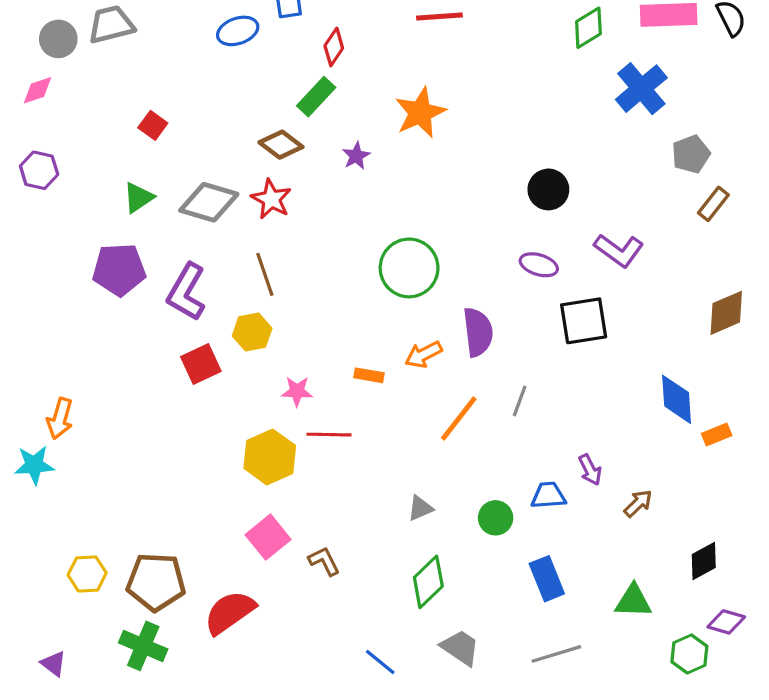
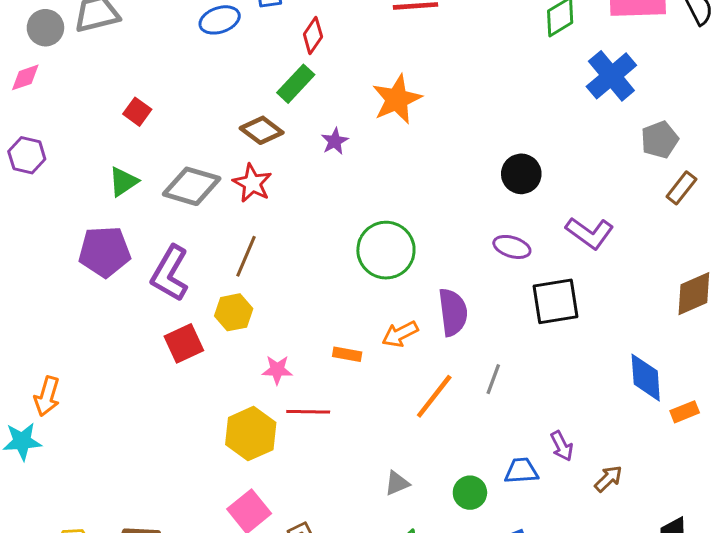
brown line: (265, 274) -> (246, 256), turned 42

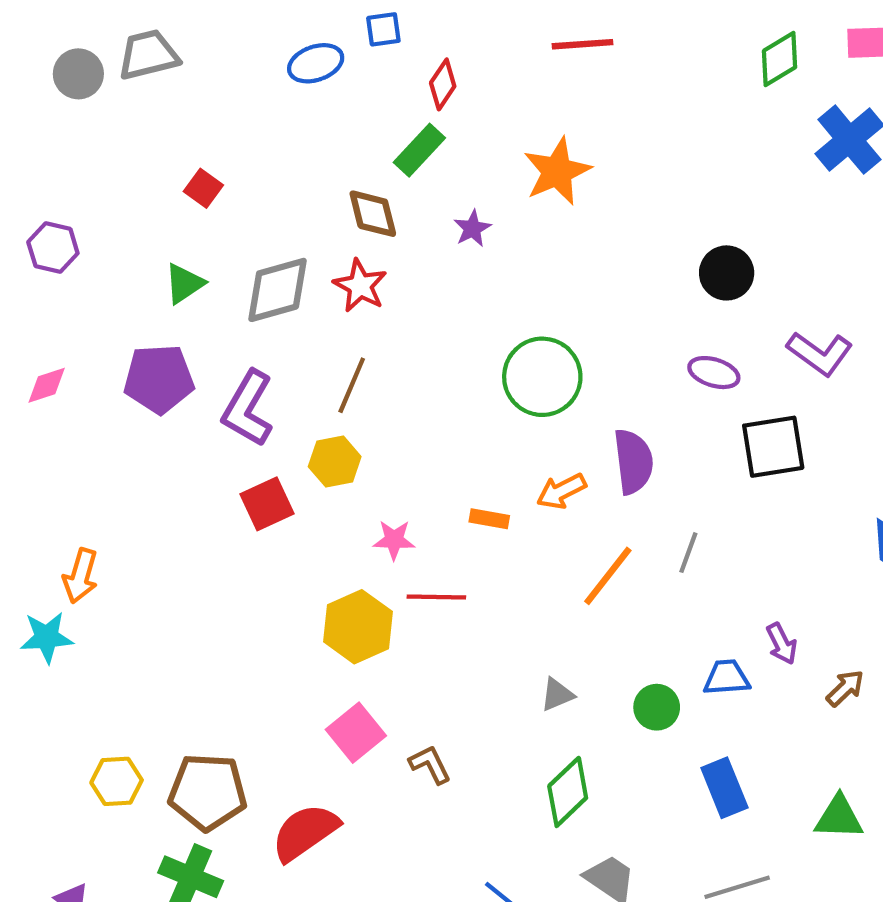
pink diamond: (25, 77) -> (47, 385), moved
brown diamond: (262, 130) -> (373, 214), turned 39
gray diamond: (192, 186) -> (278, 290), turned -32

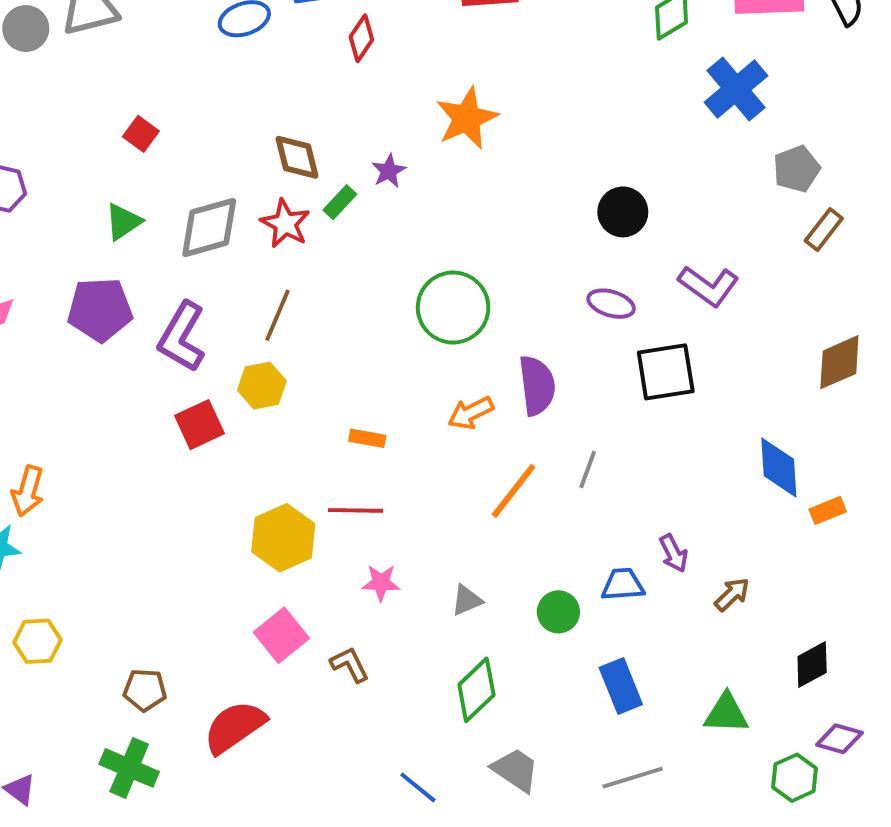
green rectangle: (419, 150) -> (340, 202), moved, size x0.7
orange rectangle: (489, 519) -> (367, 438), moved
pink star: (394, 540) -> (381, 583), moved
yellow hexagon: (117, 781) -> (37, 641), moved
brown pentagon: (208, 792) -> (145, 690), size x0.6

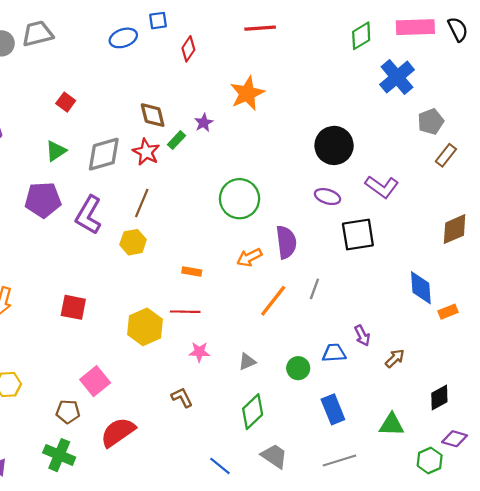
black circle: (623, 212) -> (334, 145), size x1.4
red square: (199, 425) -> (73, 307), moved, turned 36
pink square: (281, 635) -> (95, 381), moved

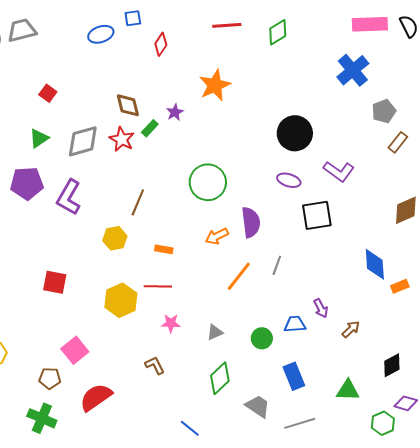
green diamond: (361, 36) -> (278, 32), moved
brown line: (142, 203) -> (138, 202), moved
yellow hexagon: (133, 242) -> (115, 238), moved
gray trapezoid: (274, 456) -> (258, 406), moved

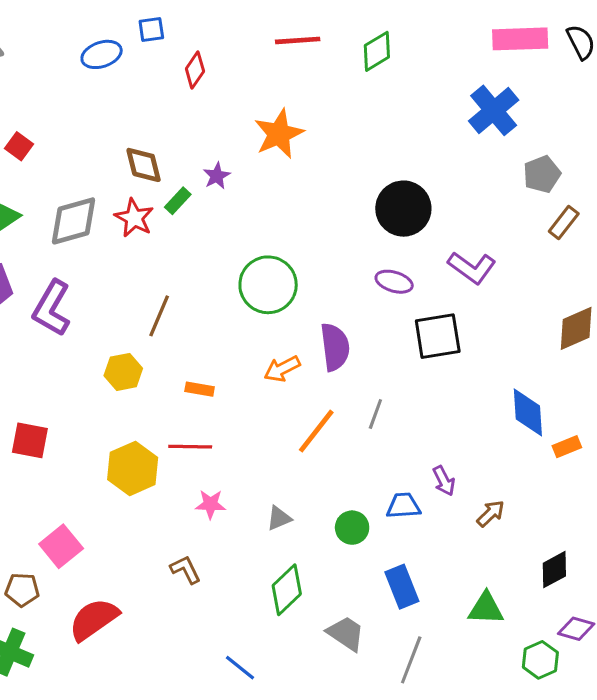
gray line: (300, 423) -> (411, 660), turned -52

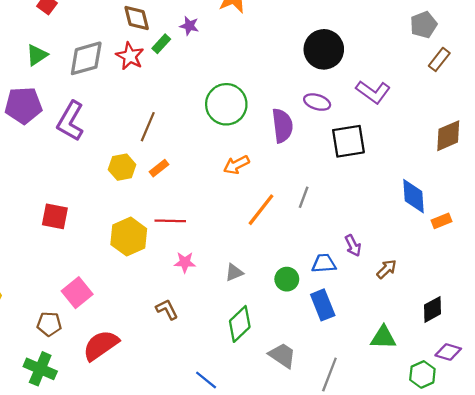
purple star: (217, 176) -> (189, 26), turned -30
purple semicircle: (335, 347) -> (282, 126), moved
orange rectangle: (200, 389) -> (159, 168), moved, turned -48
blue rectangle: (402, 587) -> (323, 305), moved

